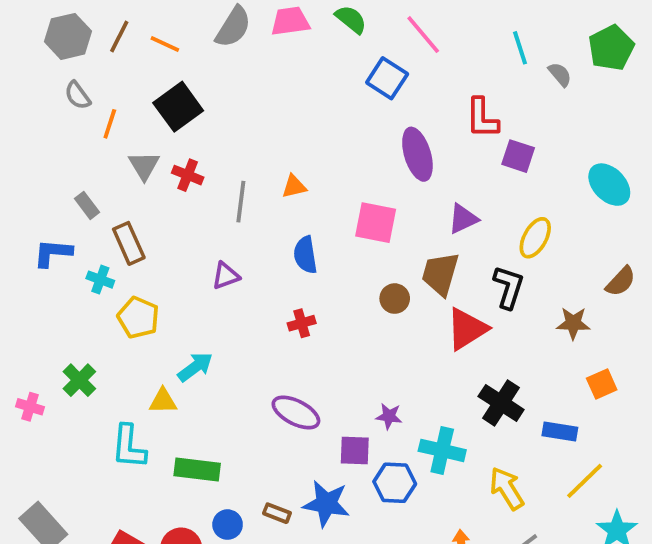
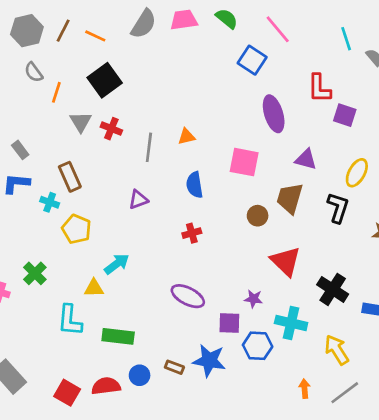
gray rectangle: (87, 205) -> (20, 150), moved
purple triangle: (463, 219) -> (306, 159), turned 40
red triangle: (467, 329) -> (286, 261), moved, turned -44

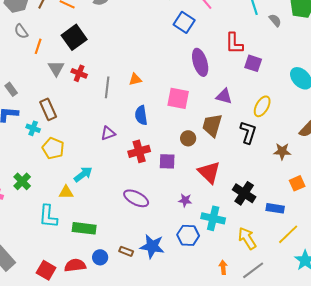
purple triangle: (138, 200) -> (108, 133), moved
red cross: (192, 233) -> (139, 151), size x1.5
purple square: (229, 323) -> (167, 161), moved

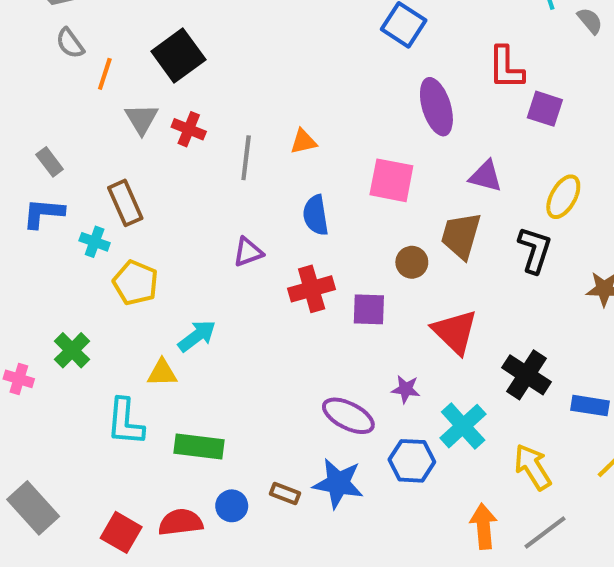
purple ellipse: (136, 198) -> (348, 416), moved
cyan cross: (213, 218) -> (463, 426), turned 35
orange arrow: (223, 267) -> (484, 526), size x1.5

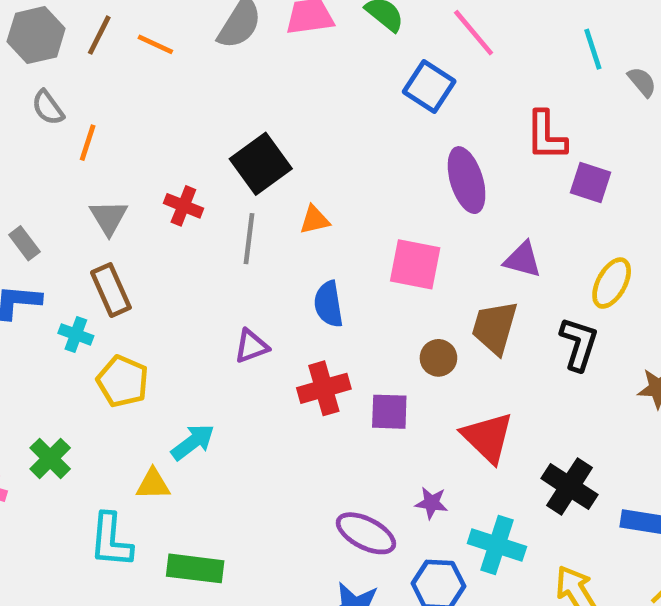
black square: (178, 55) -> (261, 164), moved
gray triangle: (142, 119) -> (109, 218), moved
cyan cross: (463, 426) -> (497, 545), turned -30

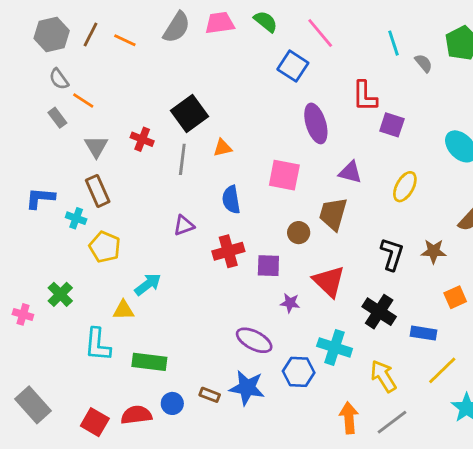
orange line: (88, 143) -> (83, 101), turned -75
gray rectangle: (24, 243) -> (57, 118), moved
black L-shape: (579, 344) -> (392, 254), moved
purple star: (431, 503) -> (290, 303), moved

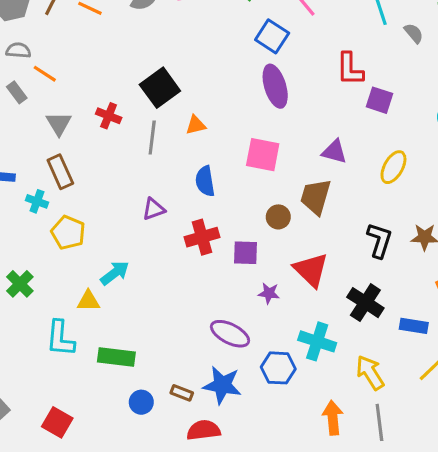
gray semicircle: (59, 79) -> (18, 50), turned 130
purple ellipse: (316, 123) -> (275, 86), moved
red semicircle: (136, 415) -> (204, 430), moved
gray line: (392, 422) -> (379, 422), turned -60

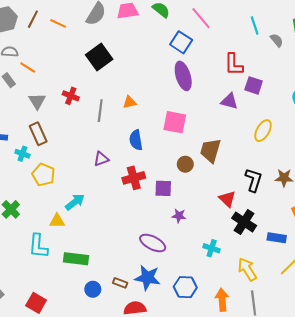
black square: (160, 88) -> (99, 57), moved
purple triangle: (334, 152) -> (229, 101), moved
red triangle: (311, 270) -> (227, 199), moved, size x0.7
cyan cross: (317, 341) -> (212, 248), size x0.7
blue hexagon: (278, 368) -> (185, 287), moved

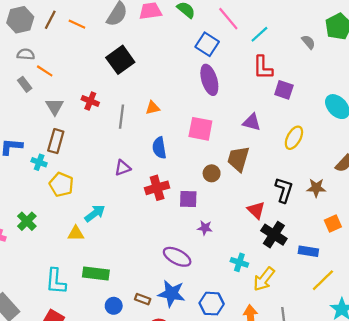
cyan line: (255, 26) -> (259, 34), moved, turned 66
purple triangle: (229, 101) -> (252, 122), moved
brown rectangle: (38, 134) -> (56, 141), turned 40
cyan L-shape: (38, 246) -> (56, 281), moved
yellow arrow: (247, 269) -> (264, 279), moved, turned -110

